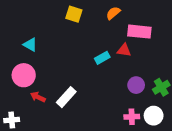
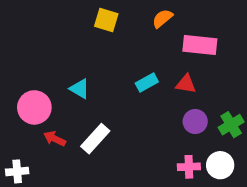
cyan triangle: (30, 45) -> (80, 89), moved
red triangle: (124, 50) -> (186, 84), moved

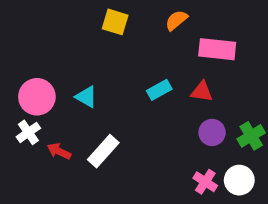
pink circle: (34, 107) -> (37, 97), moved
pink cross: (189, 167) -> (205, 182), turned 35
white cross: (17, 171) -> (28, 132), moved, turned -30

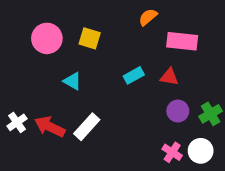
yellow square: (115, 22) -> (90, 38), moved
pink circle: (37, 97) -> (47, 38), moved
white cross: (28, 132) -> (17, 122), moved
red arrow: (59, 151) -> (50, 127), size x1.5

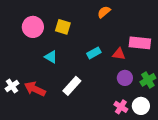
pink rectangle: (182, 41) -> (140, 43), moved
white rectangle: (87, 127) -> (72, 86), moved

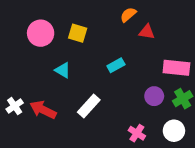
pink rectangle: (140, 43) -> (176, 68), moved
red triangle: (119, 54) -> (147, 32), moved
pink cross: (121, 107) -> (137, 133), moved

